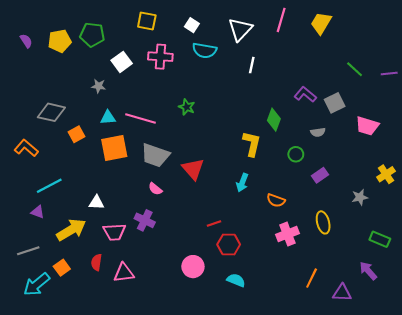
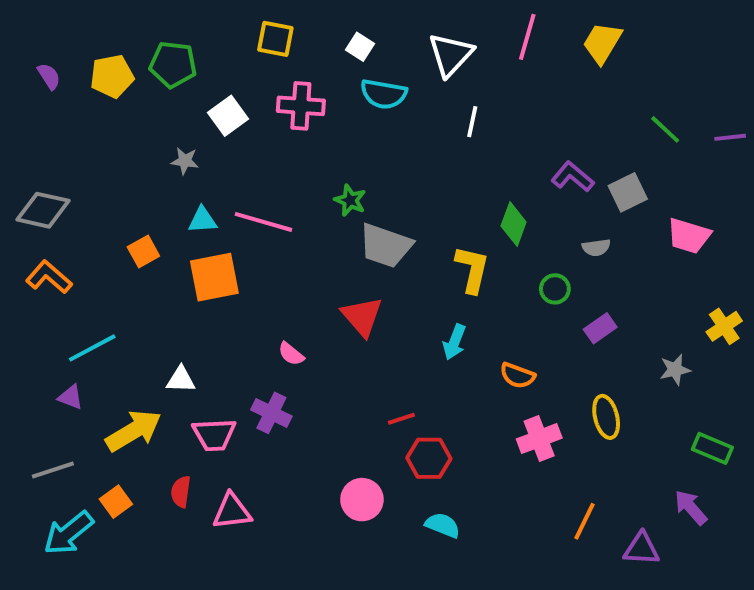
gray diamond: (51, 112) -> (43, 210), moved
gray trapezoid: (155, 155) -> (386, 246), moved

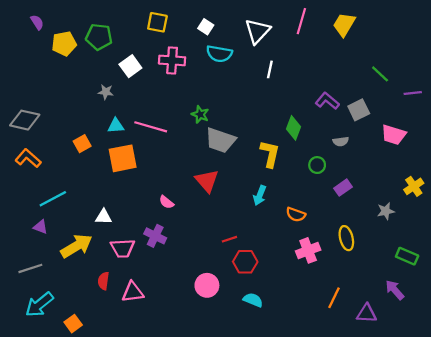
purple semicircle: (49, 76) -> (37, 22), moved
purple line: (730, 137) -> (413, 93), moved
orange square: (116, 502) -> (73, 324), moved

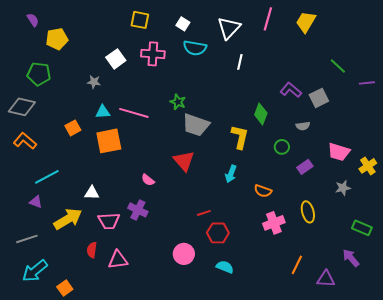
green pentagon: (99, 37) -> (39, 74), moved
pink trapezoid: (394, 135) -> (339, 152), moved

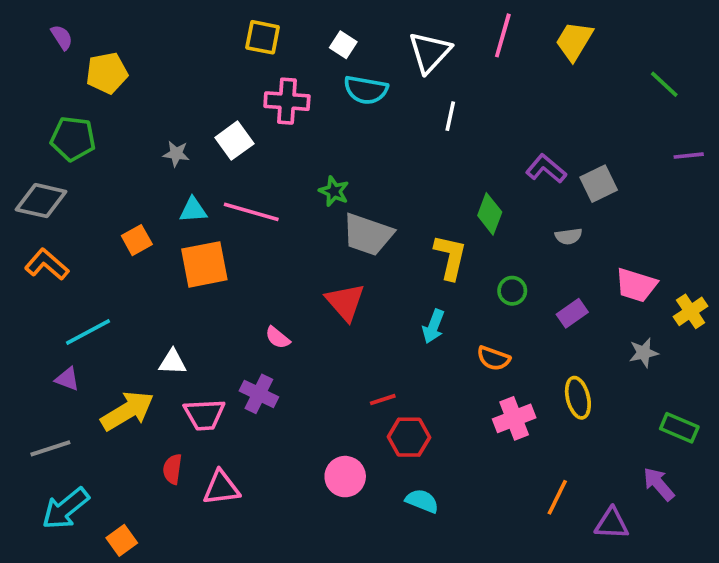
white square: (116, 59) -> (234, 141), moved
green line: (338, 66) -> (664, 84), moved
green circle: (282, 147) -> (512, 291), moved

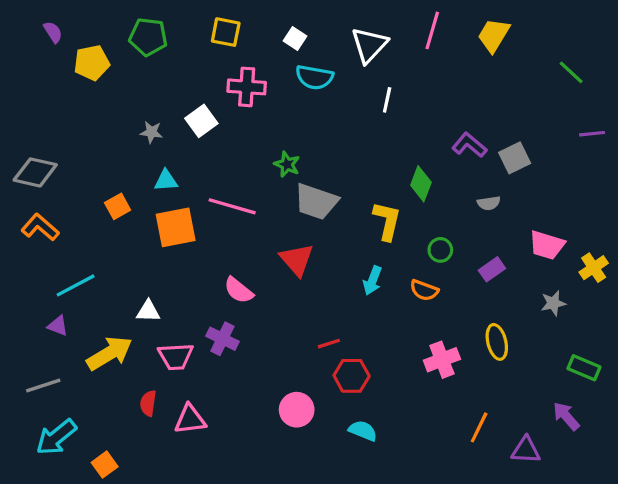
green pentagon: (73, 139) -> (148, 37), moved
pink line: (251, 212) -> (232, 206), moved
pink semicircle: (278, 338) -> (239, 290), size x1.4
orange semicircle: (493, 358) -> (424, 290), moved

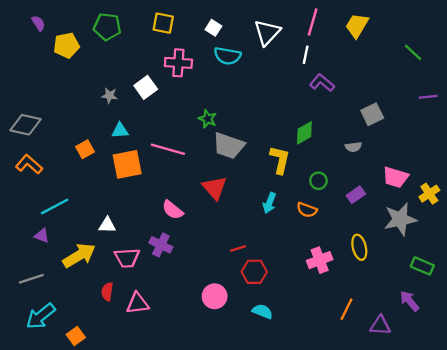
white line: (387, 100) -> (306, 55), moved
purple L-shape: (469, 145) -> (322, 83), moved
green diamond: (421, 184) -> (304, 133), turned 40
gray star: (553, 303) -> (400, 219), size x1.8

